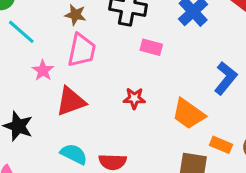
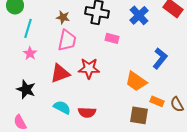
cyan line: (21, 32) -> (28, 28), turned 66
pink star: (43, 70) -> (30, 53), moved
red star: (134, 98) -> (89, 68), moved, size x1.5

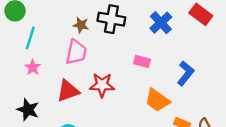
brown star: (63, 17) -> (81, 25), moved
pink rectangle: (112, 38) -> (142, 61), moved

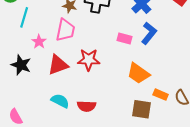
pink star: (33, 67) -> (39, 42), moved
blue L-shape: (186, 73) -> (149, 33), moved
black star: (28, 110) -> (21, 65), moved

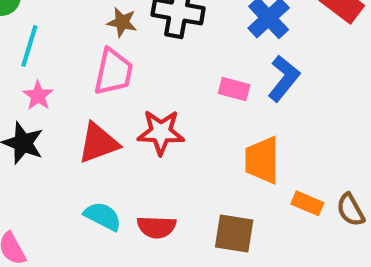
pink star: (39, 42) -> (38, 96), moved
orange trapezoid: (138, 73) -> (262, 160), turned 55
brown square: (142, 109) -> (234, 233), moved

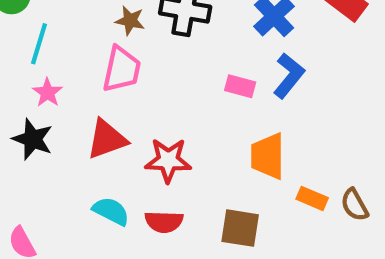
red star: (161, 132) -> (168, 160), moved

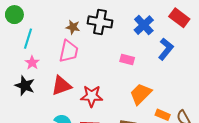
blue L-shape: (289, 76) -> (166, 49), moved
orange trapezoid: (268, 156) -> (141, 94), turned 45

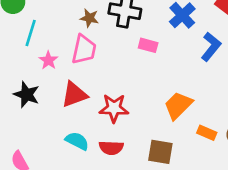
pink rectangle: (127, 59) -> (148, 45), moved
pink star: (32, 63) -> (48, 60), moved

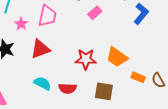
pink rectangle: (148, 45) -> (95, 13), turned -56
orange trapezoid: (178, 105) -> (117, 57), turned -100
red star: (114, 108) -> (86, 59), moved

